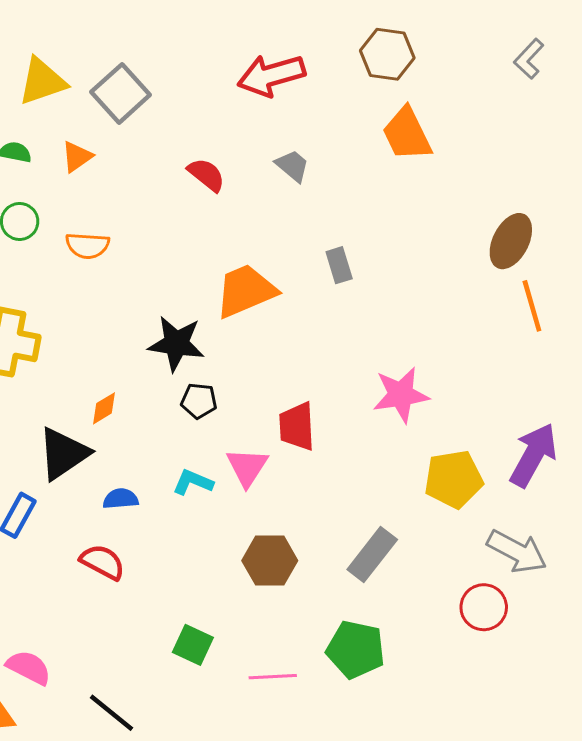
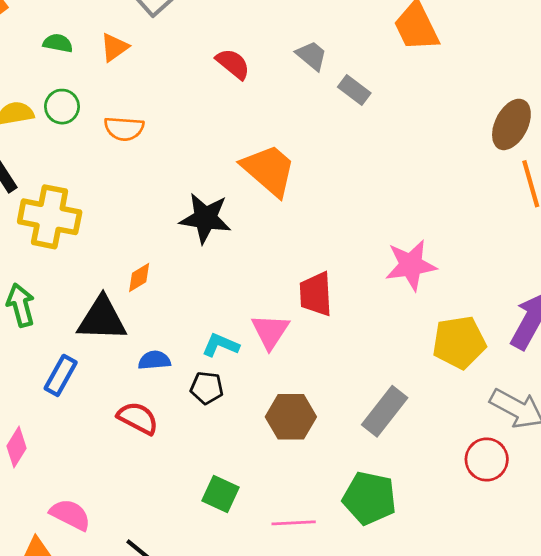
gray rectangle: (339, 265) -> (354, 90), moved, turned -36
orange trapezoid: (246, 291) -> (269, 170), turned 64
black pentagon: (199, 401) -> (207, 388), moved
black triangle: (63, 454) -> (102, 319), turned 36

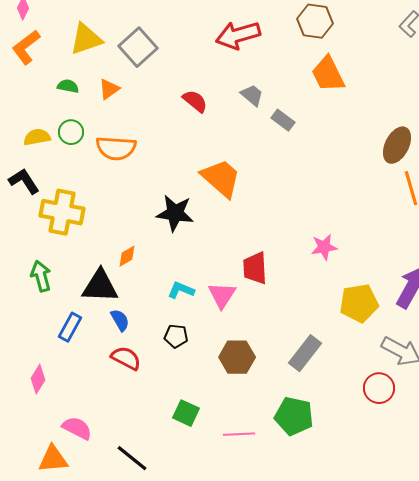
orange semicircle: (124, 129) -> (116, 148), size x1.4
pink star: (411, 265) -> (324, 247), size x0.7
cyan L-shape: (221, 345) -> (181, 290), moved
blue semicircle: (154, 360) -> (120, 320), moved, turned 65

